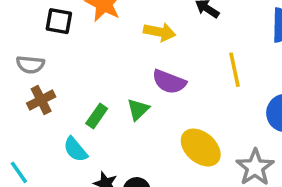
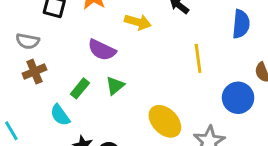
purple semicircle: (169, 82) -> (102, 50), moved

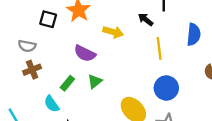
yellow line: (198, 58) -> (159, 48), moved
blue circle: (238, 98) -> (166, 88), moved

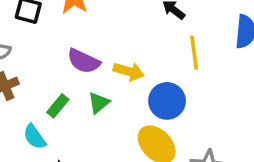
yellow arrow: (113, 32) -> (129, 71), moved
blue circle: (166, 88) -> (167, 101), moved

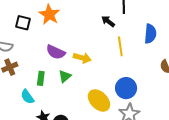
blue circle: (167, 101) -> (126, 88), moved
green rectangle: (58, 106) -> (41, 78), turned -32

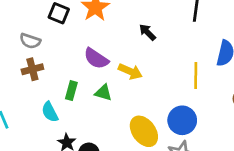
black arrow: (108, 21) -> (147, 32), moved
yellow line: (120, 46) -> (196, 76), moved
green triangle: (65, 76) -> (103, 93), turned 48

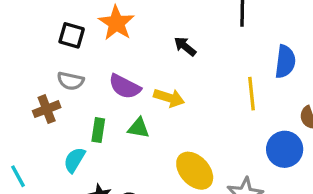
gray semicircle: (30, 41) -> (70, 81), moved
cyan semicircle: (50, 112) -> (74, 160), turned 65
blue circle: (182, 120) -> (285, 149), moved

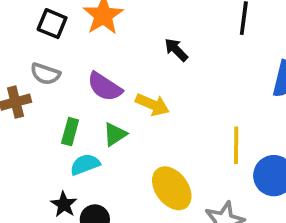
yellow line: (251, 94) -> (236, 145), moved
green triangle: (139, 128) -> (115, 134), turned -50
cyan semicircle: (74, 160) -> (85, 164), moved, turned 32

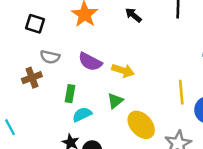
black square: (52, 24) -> (35, 24), moved
black arrow: (176, 50) -> (133, 15), moved
green triangle: (115, 134) -> (115, 101), moved

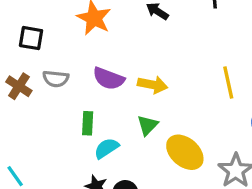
brown cross: (32, 78) -> (19, 86), moved, turned -30
yellow line: (181, 92) -> (228, 82), moved

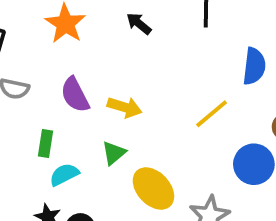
purple semicircle: (109, 78) -> (75, 95), turned 36
yellow line: (228, 82) -> (212, 114), turned 56

